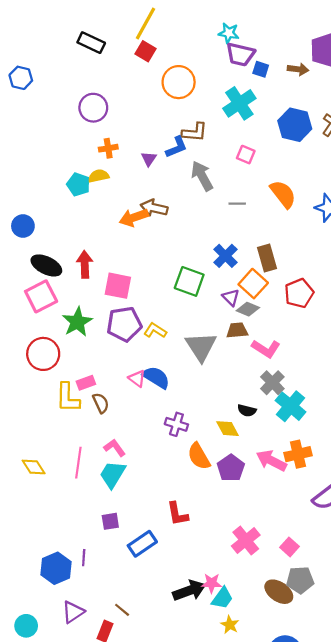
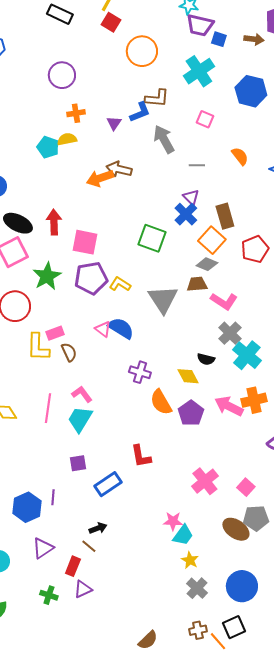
orange semicircle: (283, 194) -> (240, 156), size x0.7
purple triangle: (231, 297) -> (191, 197), moved
black arrow: (189, 591) -> (98, 528), moved, size x0.6

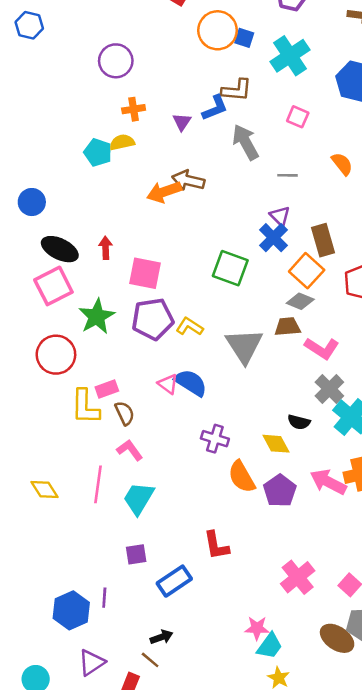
blue square: (219, 39) -> (244, 38), moved
red arrow: (54, 222) -> (106, 248), size x0.7
pink L-shape: (82, 394) -> (130, 450), moved

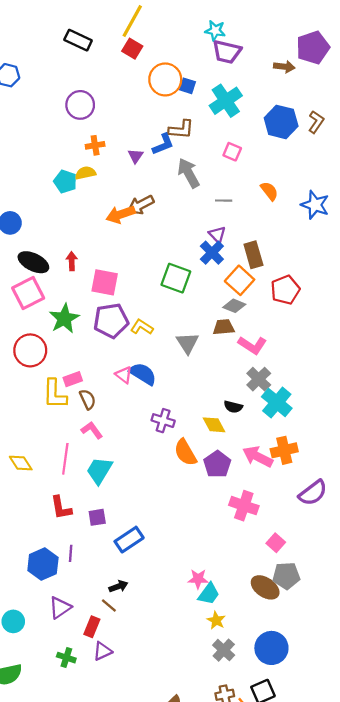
brown arrow: (188, 180) -> (141, 205), turned -40
gray triangle: (244, 346) -> (188, 343), size x0.7
red L-shape: (216, 545) -> (61, 508), moved
pink cross: (298, 577) -> (244, 506), moved, turned -32

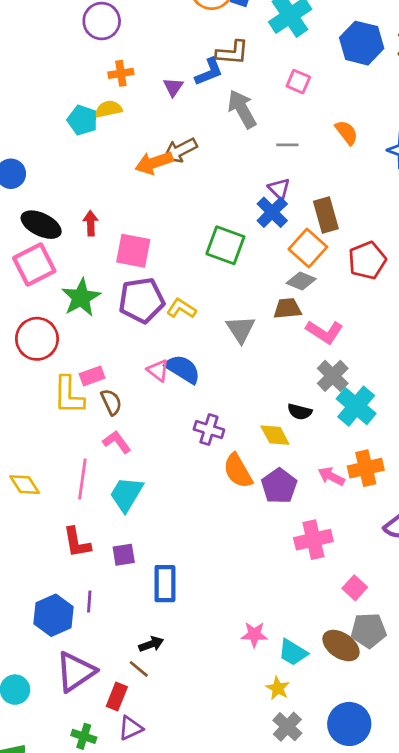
pink arrow: (258, 457) -> (331, 476), size x0.7
pink cross: (244, 506) -> (313, 540), turned -32
blue rectangle: (129, 540) -> (165, 584), turned -56
cyan trapezoid: (209, 594) -> (293, 652), moved, turned 85
purple triangle: (60, 608) -> (76, 672), size x1.4

